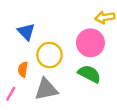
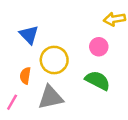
pink circle: (90, 43) -> (99, 47), size x0.6

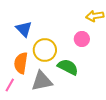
orange semicircle: (25, 76) -> (21, 63), size x1.5
green semicircle: (98, 80) -> (68, 67), moved

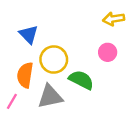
pink circle: (82, 39) -> (108, 52), moved

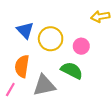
pink circle: (108, 52) -> (81, 46), moved
yellow circle: (54, 60) -> (51, 39), moved

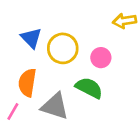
gray triangle: (44, 85) -> (55, 106), turned 30

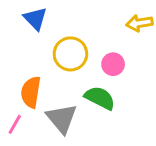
blue triangle: (31, 38) -> (35, 19), moved
gray triangle: (55, 106) -> (62, 119), turned 32

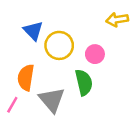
blue triangle: (35, 19) -> (33, 31), moved
green semicircle: (100, 98) -> (84, 82), turned 50

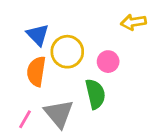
orange semicircle: (26, 78) -> (36, 71), moved
pink line: (12, 105) -> (25, 119), moved

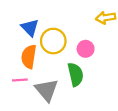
pink line: (25, 119) -> (20, 80), moved, turned 56

